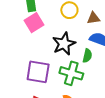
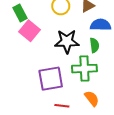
black star: (64, 44) -> (67, 41), turned -30

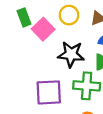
pink square: (30, 31) -> (43, 29), moved

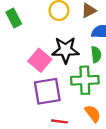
pink square: (43, 29) -> (40, 60), moved

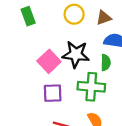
purple square: (47, 91) -> (53, 93), size x0.7

